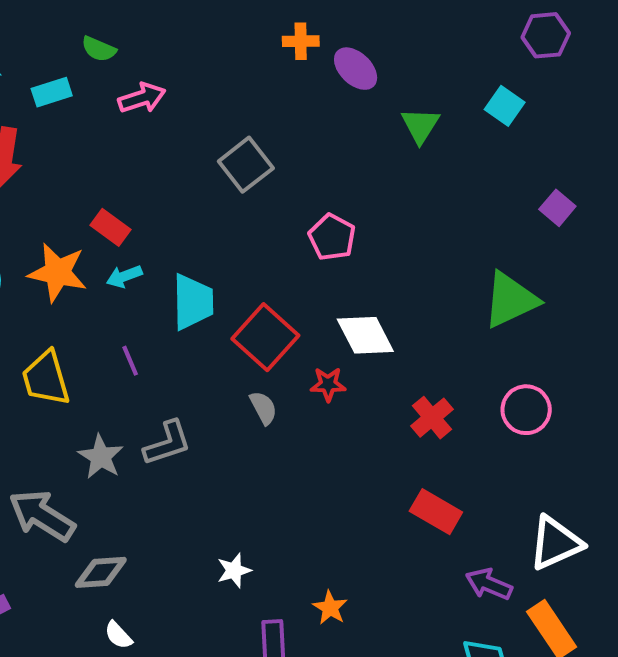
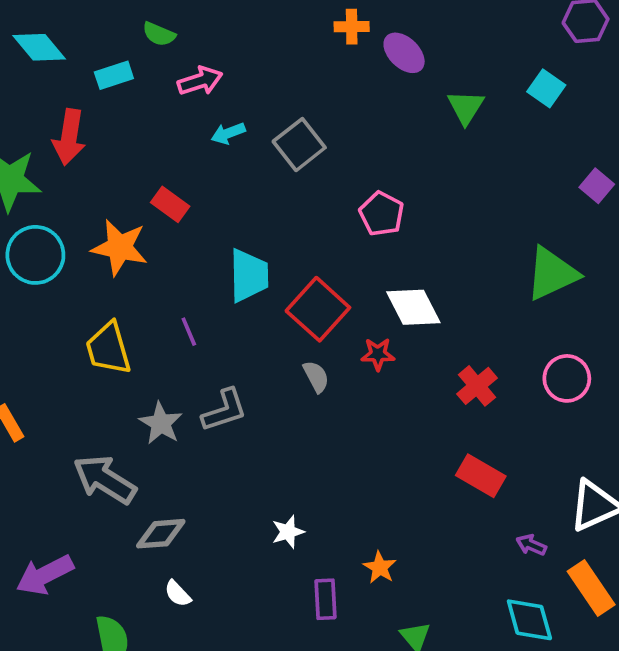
cyan arrow: (124, 276) -> (228, 133), moved
purple arrow: (489, 584) -> (531, 545), size x0.7

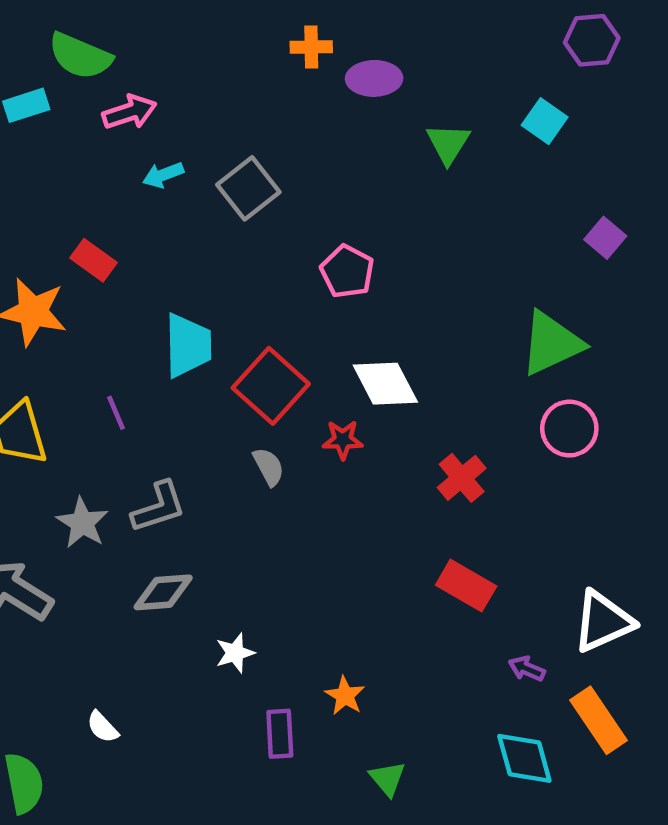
green semicircle: (159, 34) -> (80, 56), size x1.6
purple ellipse: (404, 53) -> (374, 78), turned -45
pink circle: (567, 378) -> (569, 429), moved
gray diamond: (161, 534) -> (163, 592), moved

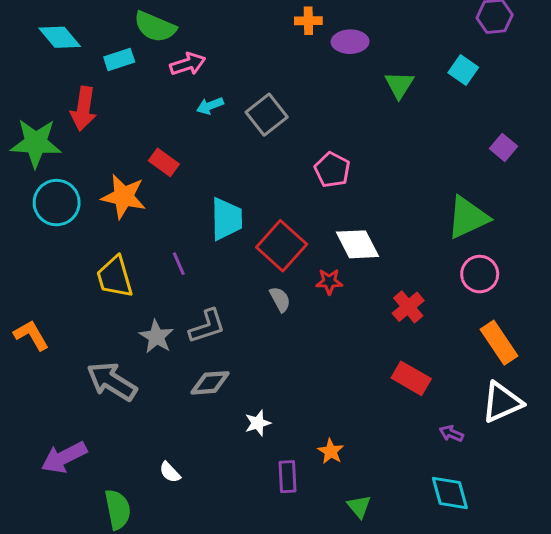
orange rectangle: (599, 720) -> (499, 343), moved

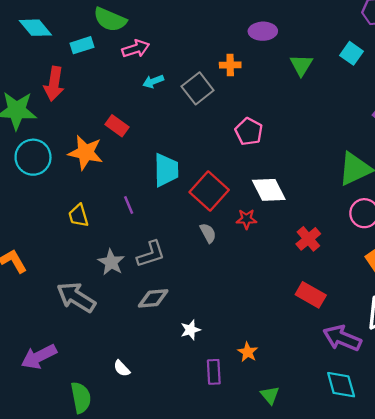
orange cross: (308, 21) -> (230, 65), moved
yellow trapezoid: (115, 277) -> (79, 216), size x0.7
purple arrow: (451, 433) -> (342, 338), size x2.0

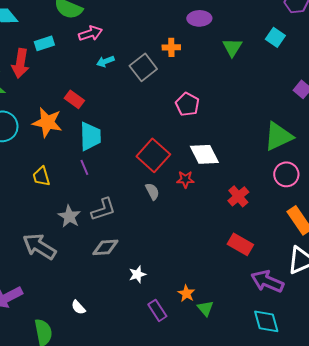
cyan rectangle: (82, 45) -> (44, 43), moved
cyan trapezoid: (166, 170) -> (90, 136), moved
purple rectangle: (214, 372) -> (157, 310), turned -30
green triangle: (270, 395) -> (205, 308), moved

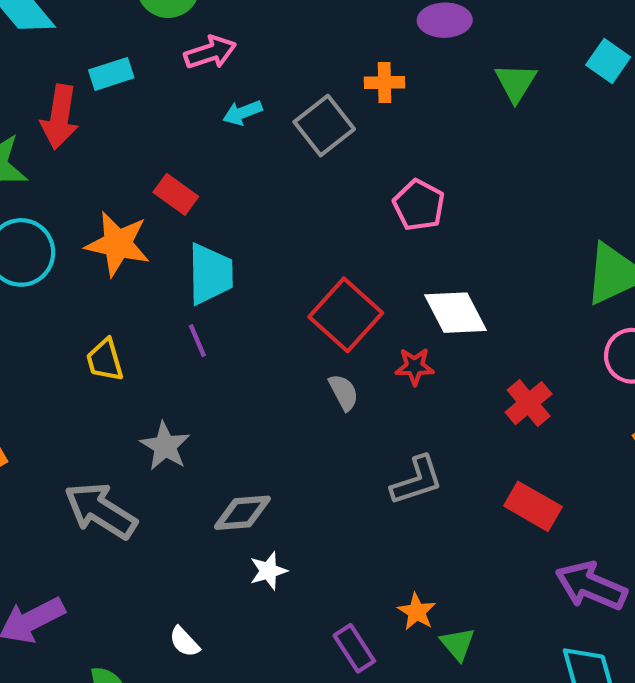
gray L-shape: (103, 209) -> (417, 480), moved
white star: (137, 274) -> (268, 571), moved

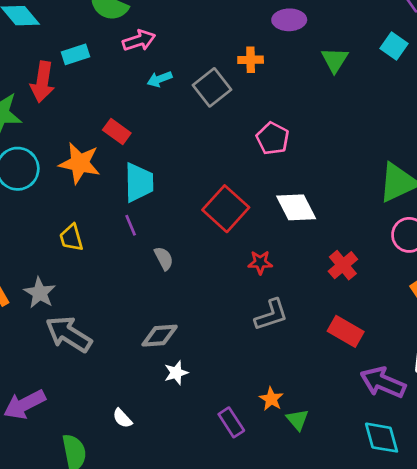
red star: (415, 366) -> (260, 262), moved
gray semicircle: (344, 392) -> (164, 258), moved
gray star: (165, 446) -> (40, 293), moved

